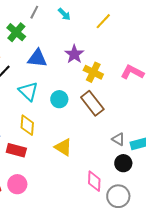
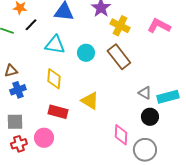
cyan triangle: (28, 91) -> (55, 45), turned -35
red rectangle: (16, 150) -> (58, 112), moved

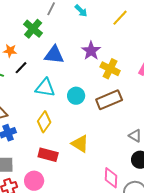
brown rectangle: (119, 57) -> (109, 100), turned -75
yellow diamond: (54, 79) -> (44, 122), turned 30

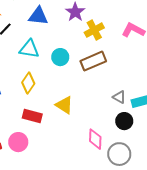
yellow cross: (110, 69) -> (94, 30), turned 36

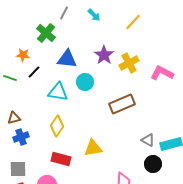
yellow cross: (94, 30) -> (129, 63), moved
cyan circle: (60, 57) -> (85, 82), moved
yellow triangle: (64, 105) -> (93, 148), turned -42

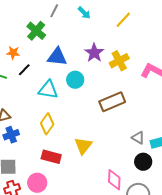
yellow triangle: (93, 148) -> (83, 146), turned -42

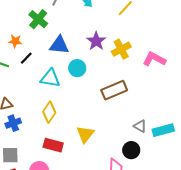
black circle: (143, 162) -> (131, 150), moved

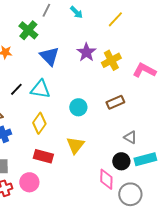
blue triangle: (59, 45) -> (49, 56), turned 40
black line: (26, 58) -> (16, 89), moved
cyan circle: (77, 68) -> (78, 107), moved
brown rectangle: (114, 90) -> (115, 102), moved, size x0.7
cyan rectangle: (163, 130) -> (145, 159), moved

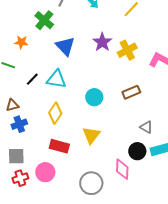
gray circle: (130, 194) -> (91, 183), moved

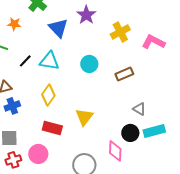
purple star: (102, 42) -> (86, 15), moved
cyan circle: (94, 97) -> (89, 64), moved

